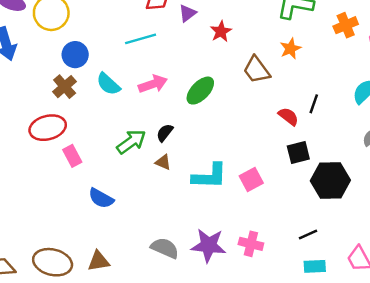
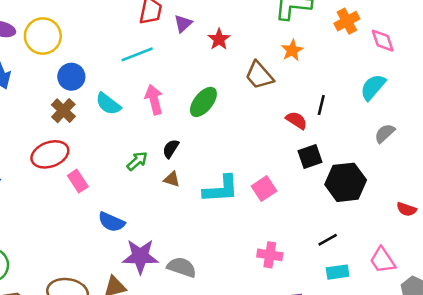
pink arrow: (153, 84) -> (154, 100), turned -80
green arrow: (131, 142) -> (137, 161), size x0.7
purple star: (209, 245) -> (140, 256), moved

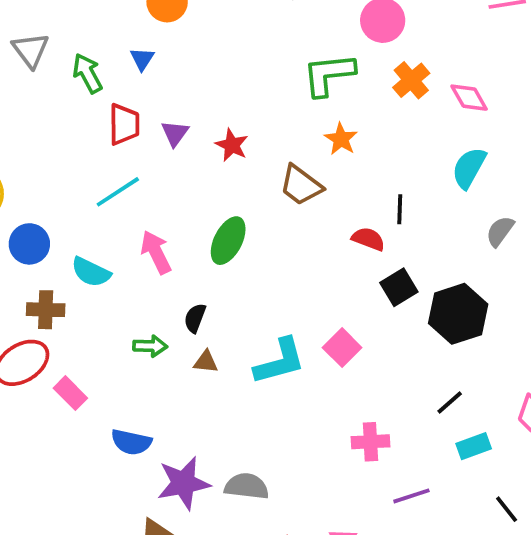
brown cross: (63, 111) -> (46, 310), moved, turned -30
green arrow: (137, 161) -> (150, 346), turned 55

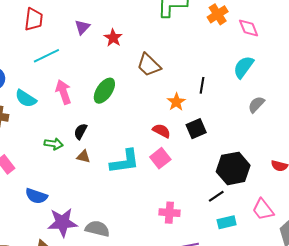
red trapezoid: (124, 124) -> (34, 19), moved
orange star: (341, 139) -> (176, 102), moved
red semicircle: (368, 239) -> (161, 131), moved
black hexagon: (458, 314) -> (233, 168), moved

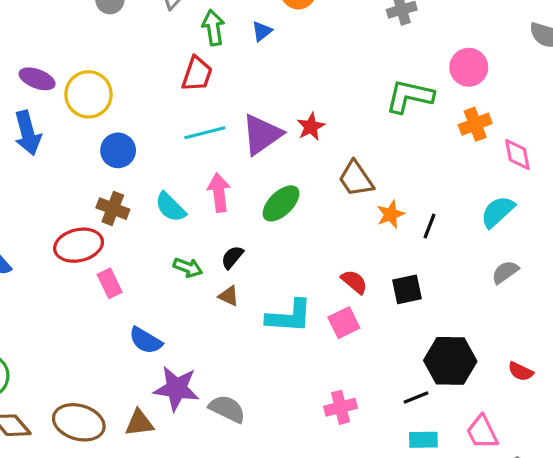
purple triangle: (82, 27) -> (262, 134), moved, size x1.8
cyan semicircle: (26, 98) -> (170, 207), moved
orange star: (176, 102) -> (391, 214), moved
pink cross: (169, 213) -> (341, 407), turned -30

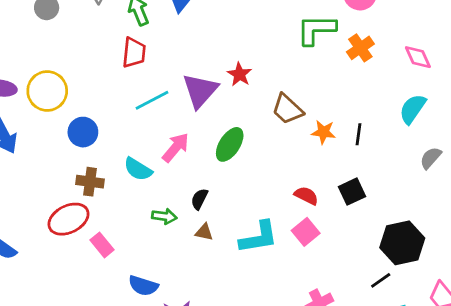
orange cross: (475, 124) -> (360, 48), moved
pink arrow: (219, 193) -> (176, 148), turned 60
orange star: (391, 214) -> (324, 132), turned -30

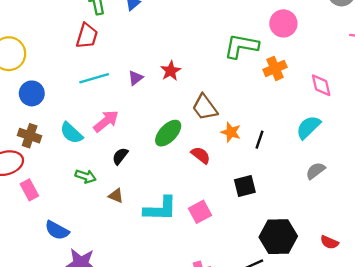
purple triangle: (200, 91) -> (135, 78), size x0.5
green ellipse: (230, 144) -> (168, 133), moved
red semicircle: (306, 196) -> (201, 155), moved
black semicircle: (199, 199) -> (120, 156), moved

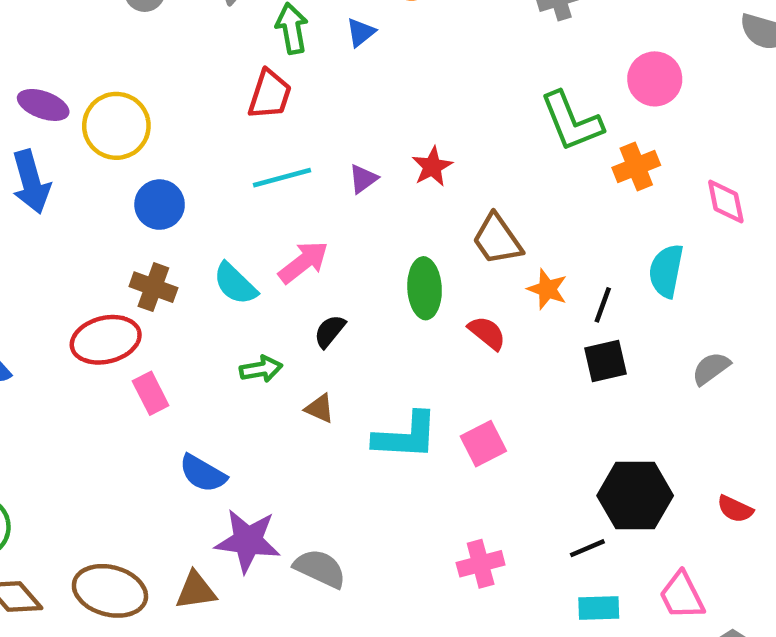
green L-shape: (241, 46) -> (572, 121), turned -124
cyan semicircle: (308, 127) -> (666, 271), moved, turned -36
green ellipse: (168, 133) -> (425, 288), turned -48
green arrow: (86, 176) -> (261, 369), turned -30
black square: (245, 186) -> (605, 361), moved

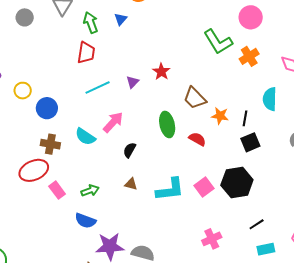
yellow circle: (116, 126) -> (23, 91), moved, size x0.6
green arrow: (261, 369) -> (90, 191), moved
black hexagon: (635, 496) -> (237, 183), moved

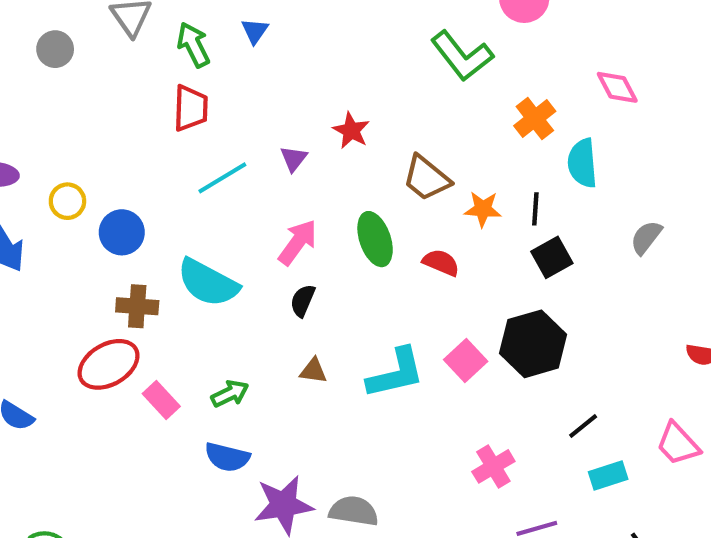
orange cross: (249, 56) -> (535, 119), moved
pink arrow: (113, 122) -> (298, 242), moved
cyan semicircle: (85, 137) -> (208, 283), size x1.4

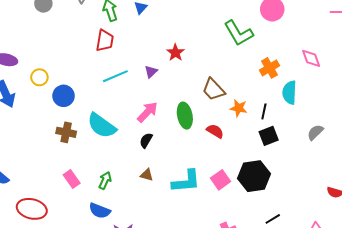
red star: (351, 131) -> (175, 53), moved
red ellipse: (109, 364) -> (32, 209), moved, turned 36
green arrow: (230, 394) -> (105, 180), turned -48

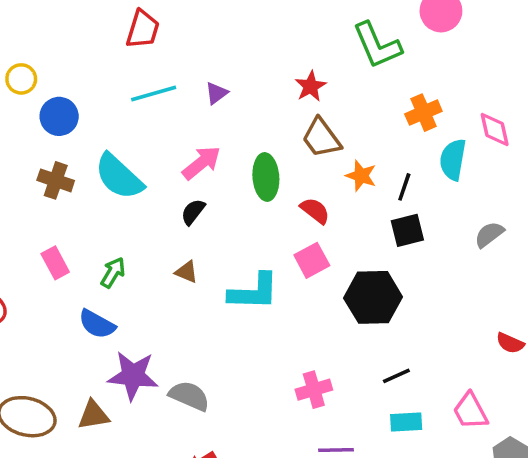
red star: (175, 53) -> (311, 86), moved
pink diamond: (311, 58) -> (495, 129), moved
pink square: (221, 180) -> (312, 260), moved

